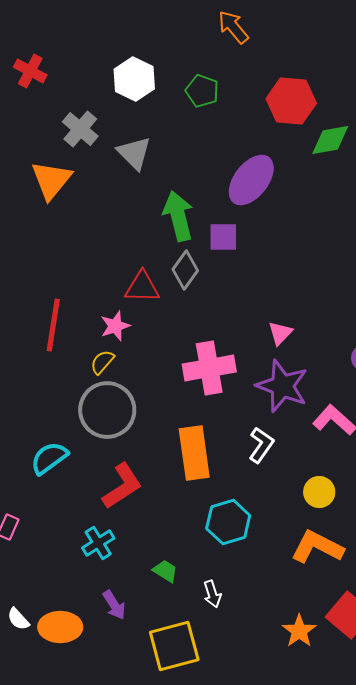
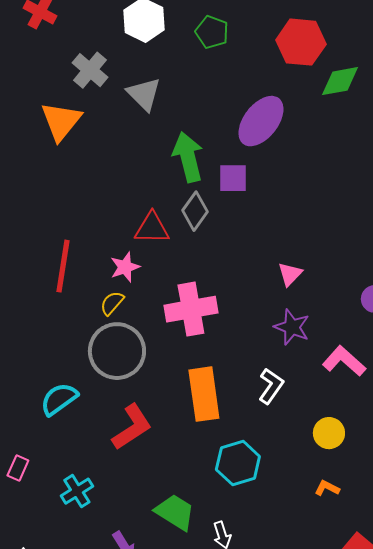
pink cross: (209, 368) -> (191, 309), moved
purple star: (282, 386) -> (292, 327), size x0.7
cyan cross: (98, 543) -> (77, 491), moved
orange L-shape: (317, 547) -> (327, 488), size x0.5
green trapezoid: (165, 571) -> (175, 512), size x1.6

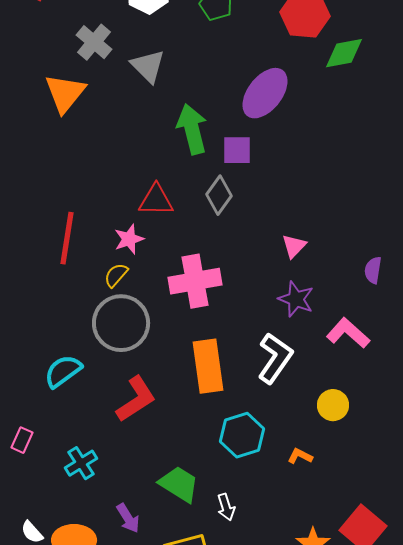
gray diamond: (195, 211) -> (219, 195), moved
white L-shape: (271, 386) -> (275, 358), size x1.4
orange L-shape: (327, 488) -> (300, 456), moved

